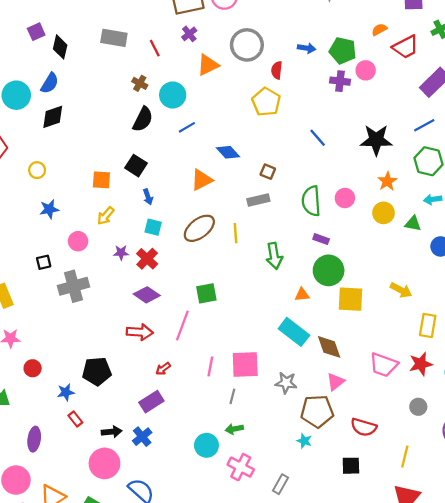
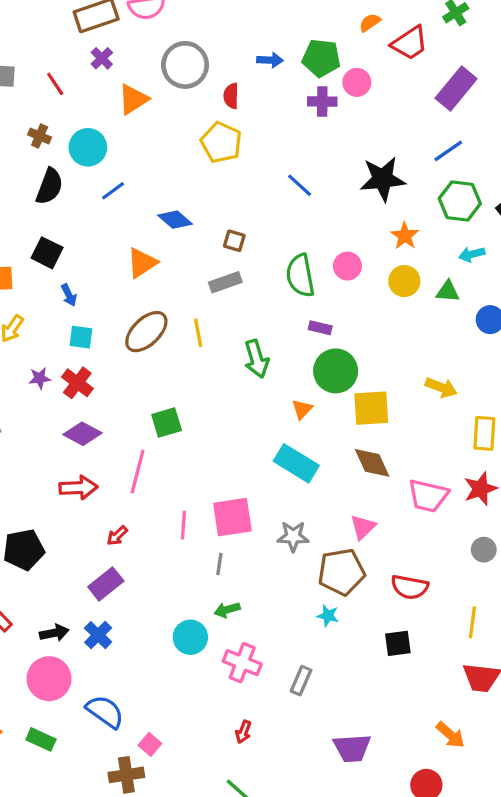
orange triangle: (302, 295) -> (302, 409), turned -35
brown diamond: (329, 347) -> (372, 463), moved

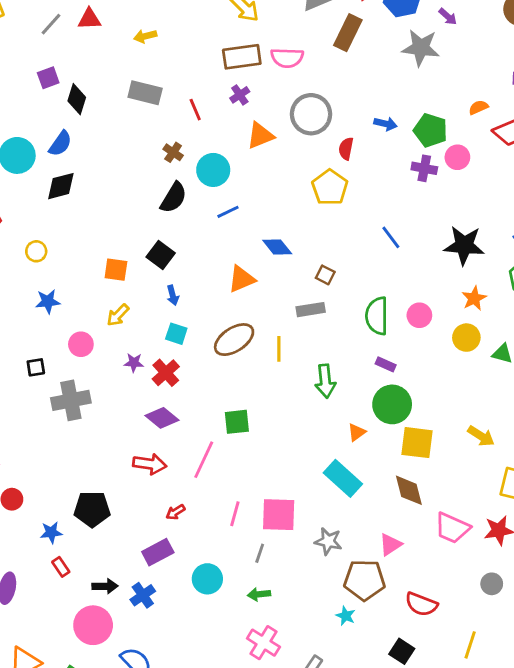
cyan circle: (190, 637) -> (207, 579), moved
black square: (398, 643) -> (402, 651), turned 30

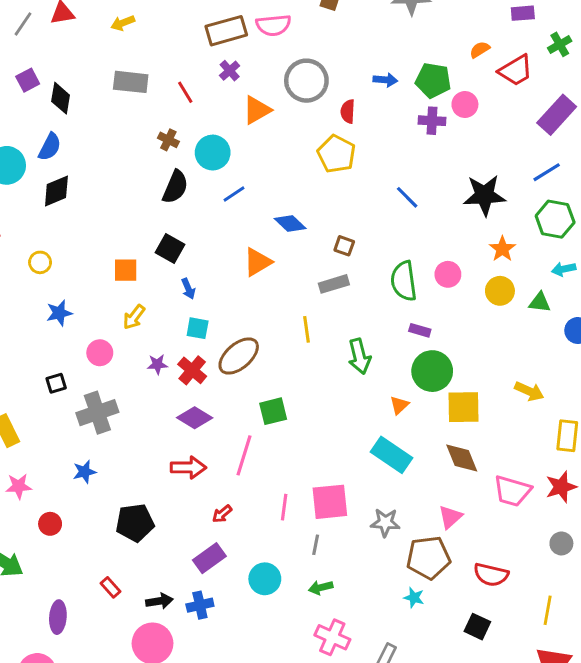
brown ellipse: (234, 340) -> (239, 356), moved
blue star: (51, 532) -> (84, 472), moved
blue cross: (143, 595) -> (200, 605), turned 30

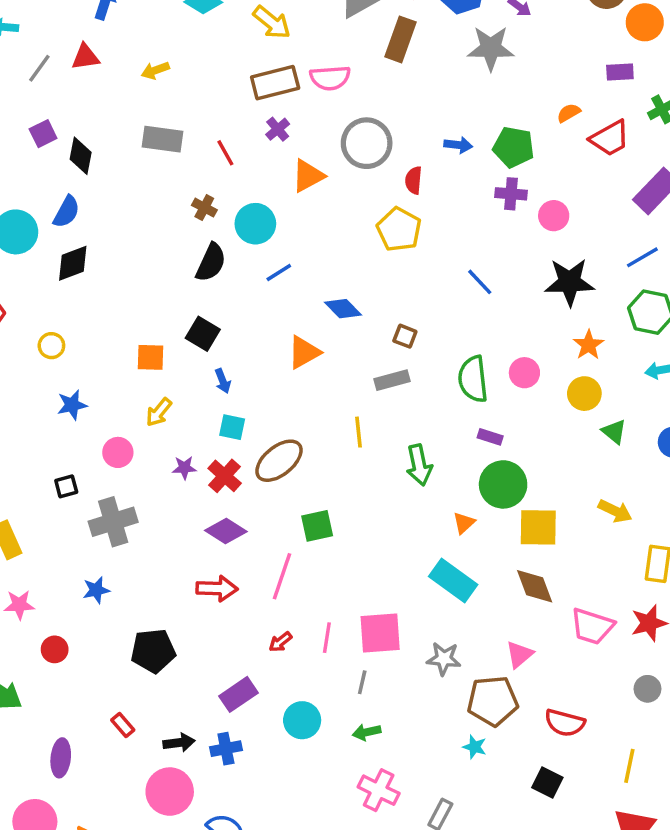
pink circle: (465, 105) -> (554, 216), moved
green triangle: (540, 302) -> (614, 432), moved, turned 30
red arrow: (222, 514) -> (280, 642), moved

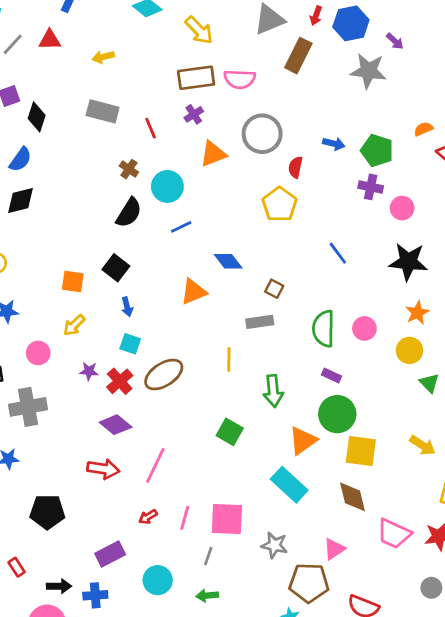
orange triangle: (464, 523) -> (303, 441), size x1.6
green square: (317, 526) -> (230, 432), moved, turned 35

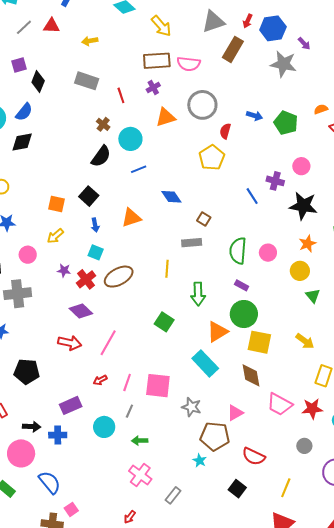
purple cross: (371, 187) -> (275, 181), moved
orange triangle: (194, 292) -> (131, 218), moved
gray line: (208, 556) -> (129, 411), moved

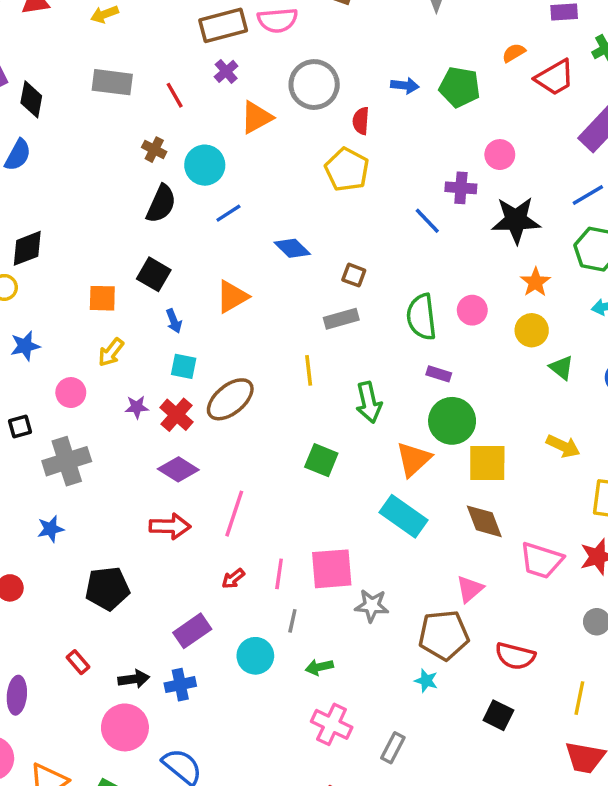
black diamond: (22, 142) -> (27, 248), moved
gray star: (191, 407) -> (372, 606), moved

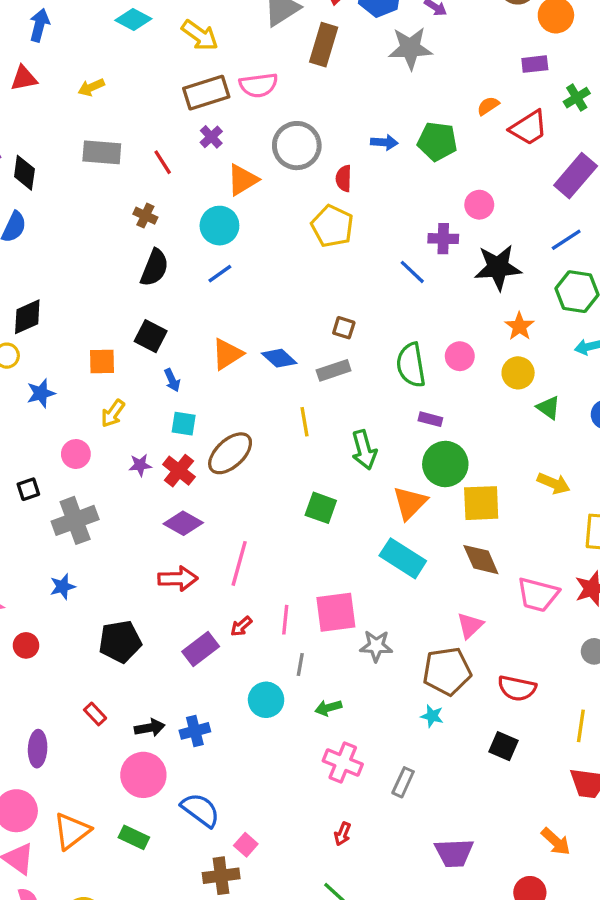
cyan circle: (205, 165) -> (219, 226), moved
blue diamond: (292, 248) -> (279, 358), moved
blue star: (25, 346) -> (41, 393), moved
purple rectangle: (192, 631) -> (201, 649), moved

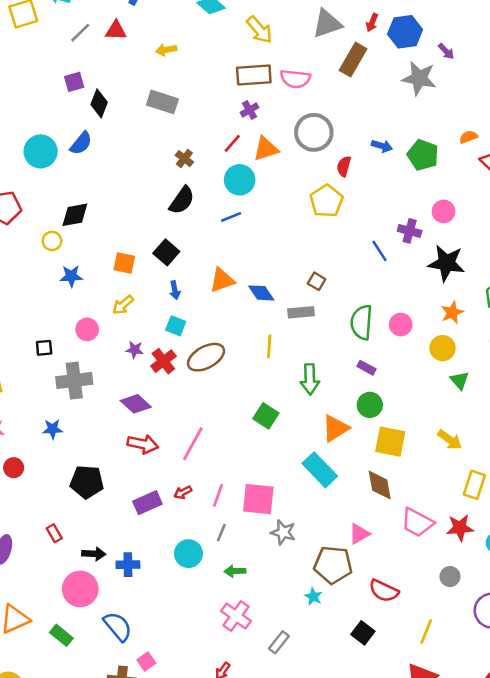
red line: (163, 162) -> (232, 143), moved, turned 60
green circle: (445, 464) -> (370, 405), size x0.7
purple diamond: (183, 523) -> (136, 404), moved

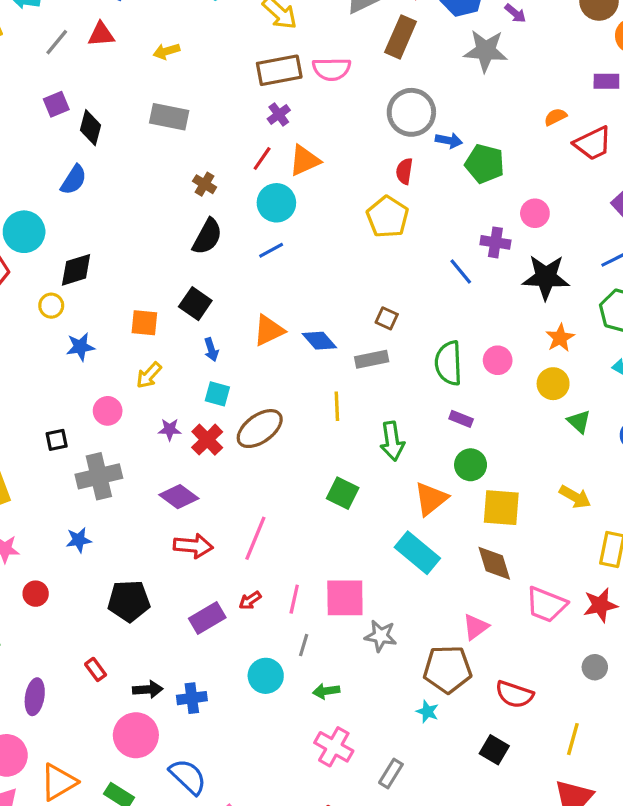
gray circle: (314, 132) -> (411, 112), moved
cyan circle: (41, 151) -> (24, 232), moved
green pentagon: (423, 155) -> (485, 164), moved

